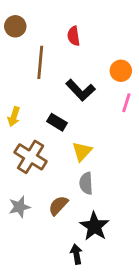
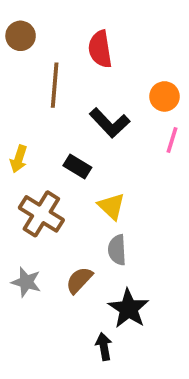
red semicircle: (74, 36) -> (100, 49), size x1.4
yellow triangle: (82, 151) -> (111, 206), turned -30
gray star: (19, 207) -> (26, 282), turned 30

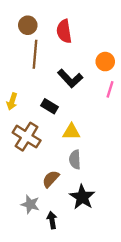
brown circle: (21, 36) -> (28, 25), moved
yellow triangle: (111, 206) -> (71, 132), turned -42
gray star: (26, 282) -> (30, 204), moved
black arrow: (104, 346) -> (52, 220), moved

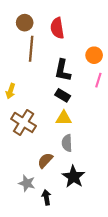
black L-shape: (70, 78) -> (63, 70), turned 55
black rectangle: (50, 106) -> (63, 95), moved

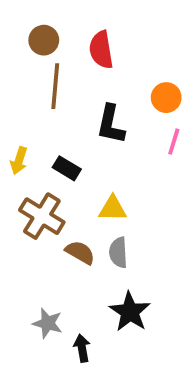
black rectangle: (63, 95) -> (67, 168), moved
brown semicircle: (45, 160) -> (80, 252), moved, turned 77

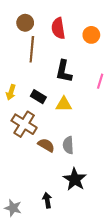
orange circle: (166, 98) -> (91, 35), moved
yellow triangle: (113, 208) -> (64, 104), moved
gray star: (48, 323) -> (13, 208), moved

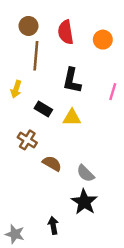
yellow arrow: (11, 92) -> (16, 89), moved
brown cross: (24, 124) -> (27, 140), size x0.7
gray semicircle: (68, 145) -> (85, 173), moved, turned -42

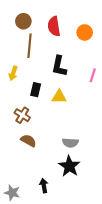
black rectangle: (43, 109) -> (36, 90), turned 72
brown semicircle: (52, 163) -> (28, 141), moved
gray semicircle: (85, 173) -> (70, 143), turned -42

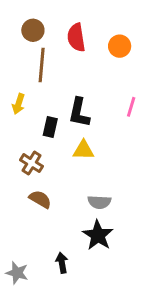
black L-shape: (59, 66) -> (79, 113), moved
yellow triangle: (59, 97) -> (83, 150), moved

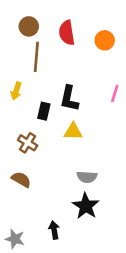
brown semicircle: (40, 199) -> (21, 179), moved

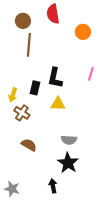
red semicircle: (67, 33) -> (53, 14), moved
yellow arrow: (16, 91) -> (13, 95), moved
brown semicircle: (21, 179) -> (29, 145), moved
black arrow: (54, 230) -> (53, 186), moved

